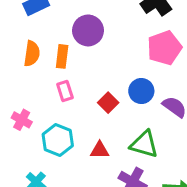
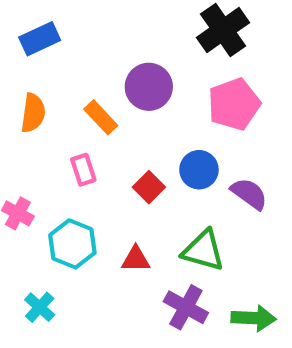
purple circle: (88, 30) -> (149, 87), moved
orange rectangle: (62, 56) -> (101, 117), moved, turned -50

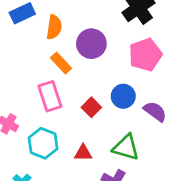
orange semicircle: (33, 113) -> (54, 27), moved
pink rectangle: (83, 170) -> (50, 96), size x1.5

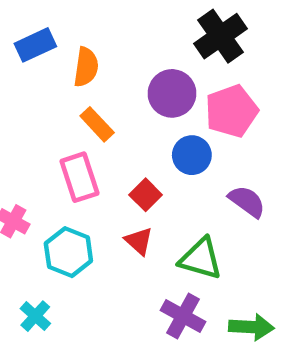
purple circle: (91, 44) -> (172, 93), moved
blue circle: (123, 96) -> (192, 155), moved
red triangle: (83, 153) -> (139, 241), moved, turned 42

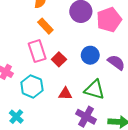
blue circle: (192, 155) -> (90, 55), moved
red square: (146, 195) -> (59, 59), moved
red triangle: (139, 241) -> (65, 94), moved, turned -40

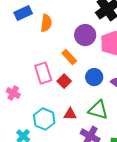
orange rectangle: (45, 26) -> (69, 57), moved
cyan hexagon: (32, 86) -> (44, 119), moved

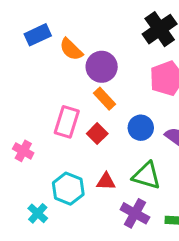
orange semicircle: (46, 23) -> (71, 49), turned 126
purple circle: (85, 35) -> (102, 67), moved
pink rectangle: (43, 73) -> (67, 122), turned 35

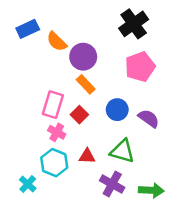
pink cross: (23, 151) -> (57, 132), moved

